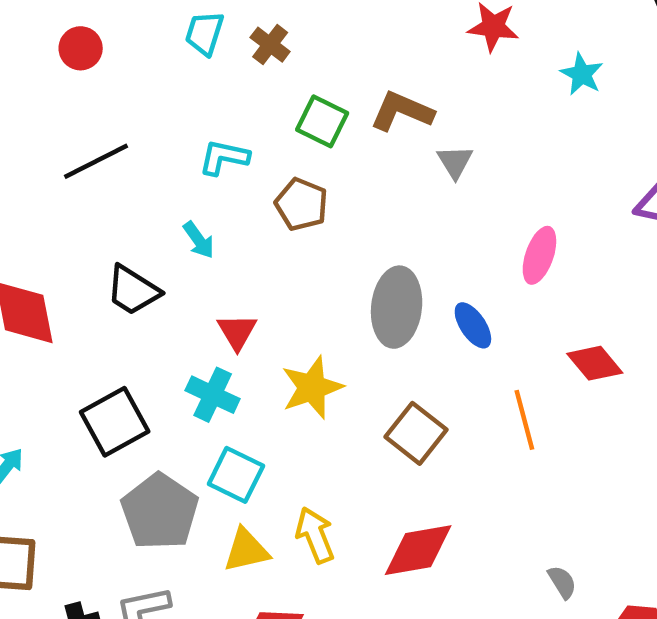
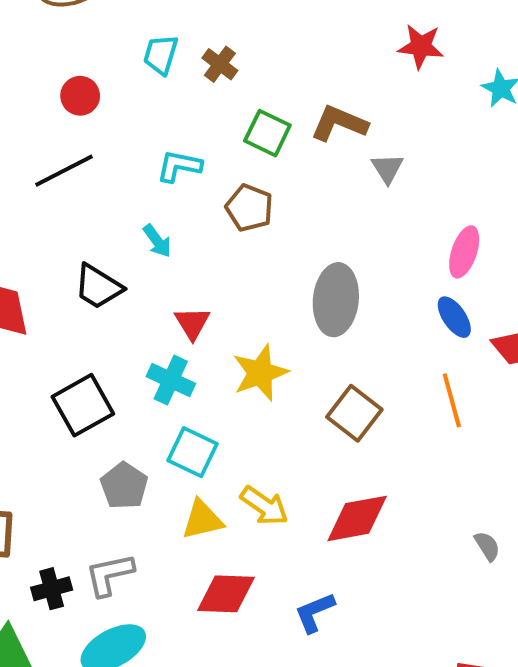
red circle: (81, 48) -> (80, 96), moved
blue ellipse: (473, 325) -> (454, 317), moved
gray pentagon: (160, 512) -> (124, 486), size x0.7
yellow arrow: (315, 535) -> (264, 506), turned 147

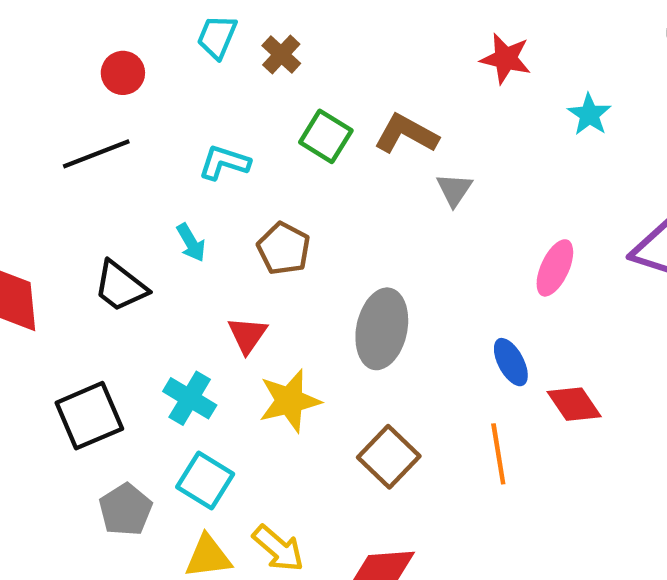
brown pentagon: (249, 208) -> (284, 249), moved
pink ellipse: (464, 252) -> (555, 268), moved
red triangle: (192, 323) -> (247, 335), moved

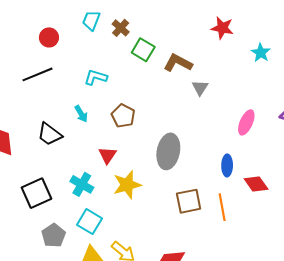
green square: (326, 136) -> (143, 50), moved
blue ellipse: (511, 362) -> (227, 165), turned 30
brown square: (389, 457) -> (189, 201), moved, turned 36

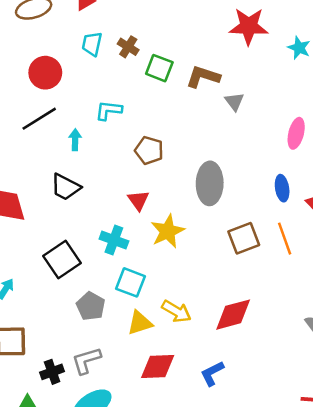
red star: (222, 28) -> (249, 26), size x1.4
red circle: (49, 37) -> (45, 73), size x1.4
cyan arrow: (81, 114) -> (75, 140), moved, turned -138

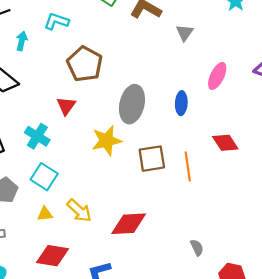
gray triangle: (234, 102) -> (185, 33), moved
brown pentagon: (149, 150) -> (85, 64), size x1.4
blue ellipse: (282, 188) -> (181, 103), moved
yellow star: (168, 231) -> (107, 141), moved
yellow triangle: (140, 323) -> (45, 214), size x0.7

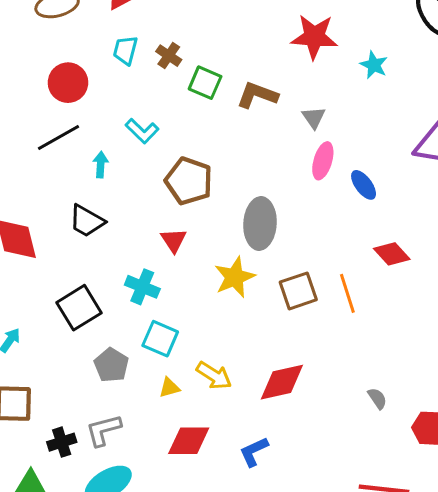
cyan L-shape: (56, 21) -> (142, 131), turned -145
pink ellipse: (217, 76) -> (323, 161), moved
blue ellipse: (181, 103) -> (364, 185), moved, turned -30

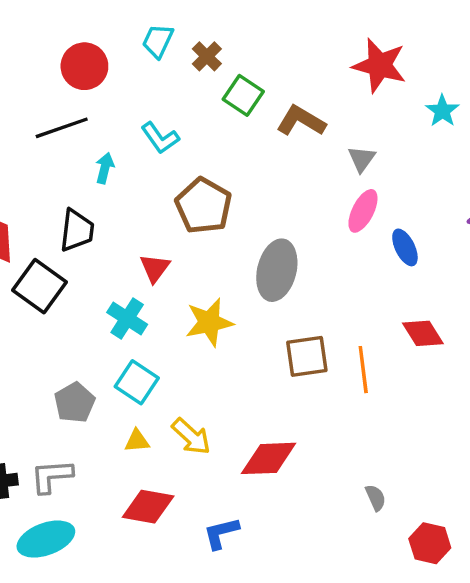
black trapezoid: (87, 221) -> (77, 230), turned -123
red triangle: (174, 240) -> (155, 268), moved
yellow star: (235, 277) -> (209, 322), moved
black square: (79, 308) -> (40, 286), moved, turned -33

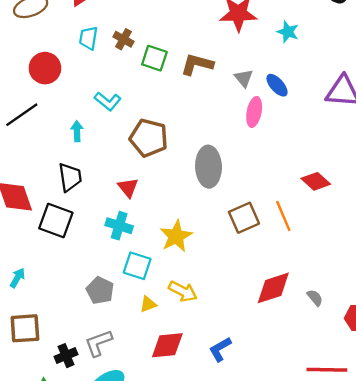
black line: (62, 128) -> (22, 115), moved
blue ellipse: (405, 247) -> (277, 85), moved
yellow star: (209, 322) -> (176, 236), moved
red diamond: (268, 458) -> (273, 288), moved

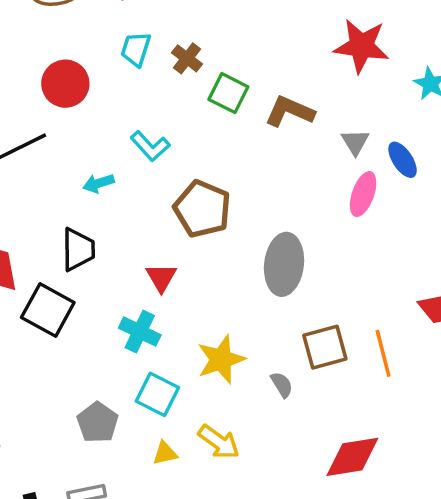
cyan arrow: (77, 131) -> (99, 183), turned -114
gray semicircle: (315, 298) -> (282, 385), moved

